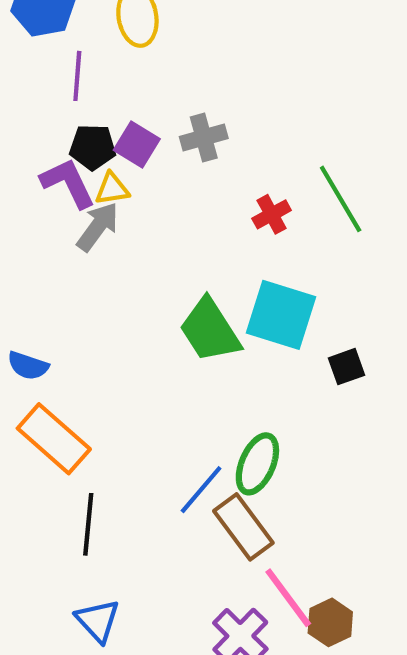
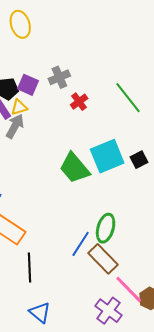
red cross: (272, 214) -> (79, 102), moved
cyan square: (281, 315) -> (107, 156), turned -32
black square: (347, 367) -> (139, 160), moved

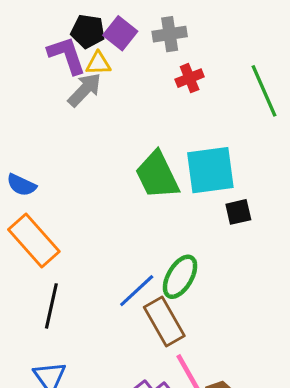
black square: (139, 160) -> (238, 212), moved

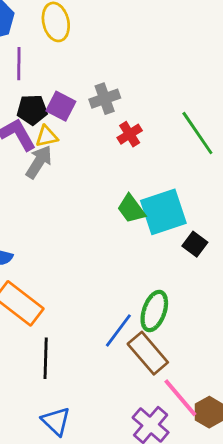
green trapezoid: (157, 175) -> (131, 209), moved, size x0.7
black square: (238, 212) -> (195, 244), turned -30

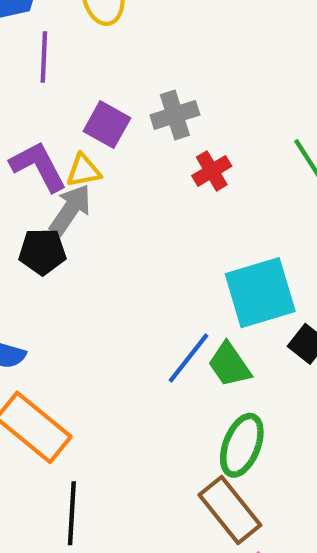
black pentagon: (32, 110) -> (42, 252), moved
green trapezoid: (131, 209) -> (229, 365), moved
blue line: (118, 330) -> (188, 358), moved

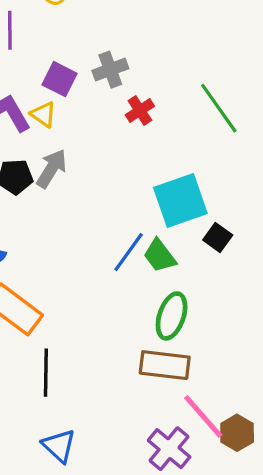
yellow triangle: (83, 171) -> (43, 114), turned 48
gray arrow: (70, 210) -> (51, 169), moved
brown rectangle: (230, 510) -> (165, 365), turned -42

